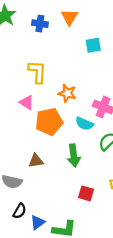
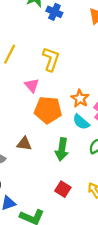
blue cross: (40, 24) -> (54, 12), moved
orange star: (67, 93) -> (80, 98), moved

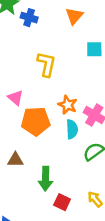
yellow L-shape: (51, 59) -> (46, 64), moved
cyan semicircle: (81, 122) -> (72, 129), turned -126
green arrow: (62, 149) -> (45, 179), moved

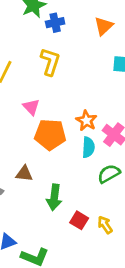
blue cross: (29, 18) -> (55, 23), turned -35
yellow L-shape: (46, 64) -> (50, 62), moved
red square: (62, 202) -> (79, 220), moved

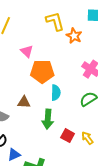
yellow L-shape: (50, 62) -> (55, 21), moved, turned -30
orange star: (86, 121) -> (74, 36), moved
cyan semicircle: (88, 147) -> (56, 93), moved

